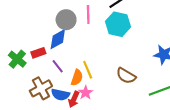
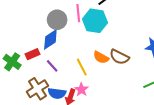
cyan hexagon: (118, 24) -> (95, 21), moved
brown semicircle: (126, 76) -> (119, 57), moved
orange semicircle: (77, 78) -> (101, 57), moved, turned 105

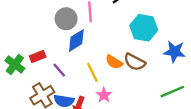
cyan hexagon: (95, 21) -> (144, 28), moved
blue diamond: (50, 39) -> (76, 40), moved
pink star: (81, 90) -> (104, 95), moved

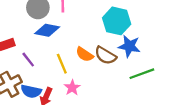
blue diamond: (76, 40) -> (47, 30), turned 40
blue star: (174, 52) -> (129, 46), moved
green line: (172, 92) -> (142, 74), moved

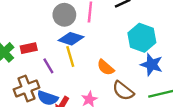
brown semicircle: (105, 55) -> (123, 91), moved
yellow line: (62, 64) -> (70, 57), moved

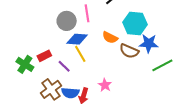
orange semicircle: (106, 67) -> (110, 37), moved
brown semicircle: (123, 91) -> (129, 51), moved

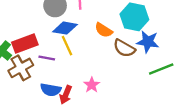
red rectangle: (44, 56) -> (25, 43), size x1.5
purple line: (64, 66) -> (47, 58), turned -40
brown cross: (51, 89) -> (21, 68), moved

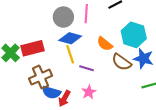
purple line: (47, 58) -> (87, 68), moved
brown cross: (21, 68) -> (40, 77), moved

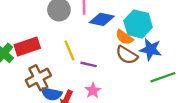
blue diamond: (70, 38) -> (102, 19), moved
orange semicircle: (105, 44) -> (124, 37), moved

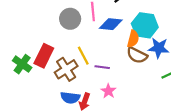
orange semicircle: (124, 37) -> (133, 39), turned -105
red rectangle: (27, 47) -> (44, 56), turned -40
brown cross: (38, 78) -> (66, 69), moved

